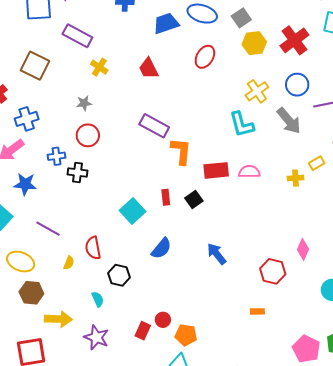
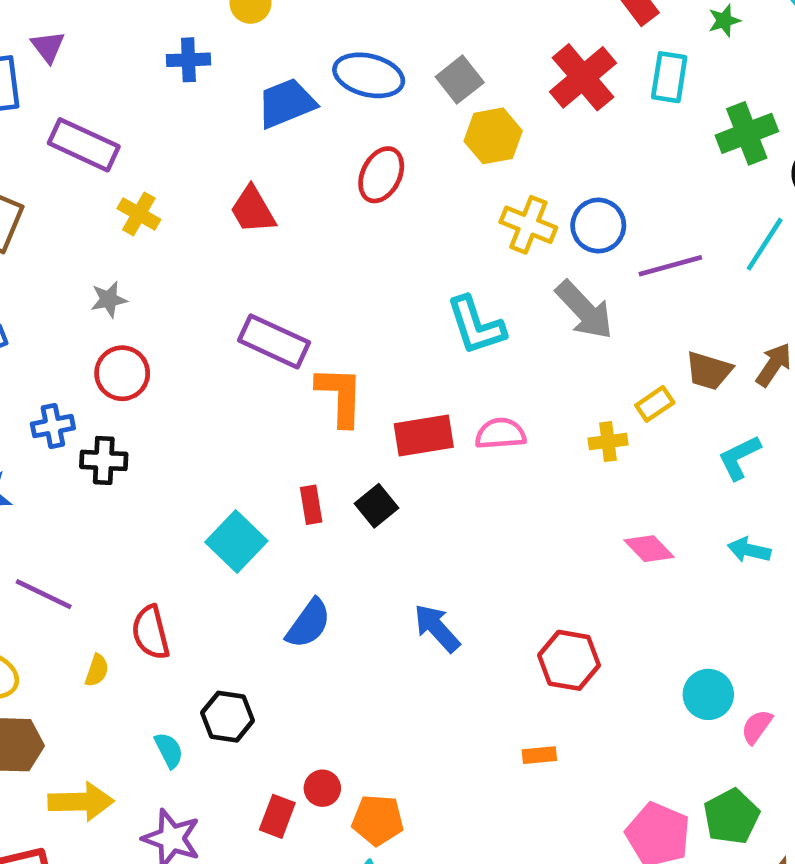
red cross: (294, 40) -> (583, 77), moved
yellow cross: (257, 91) -> (528, 225), moved, turned -30
pink diamond: (303, 249) -> (649, 549), moved, turned -65
black hexagon: (119, 275) -> (228, 717), moved

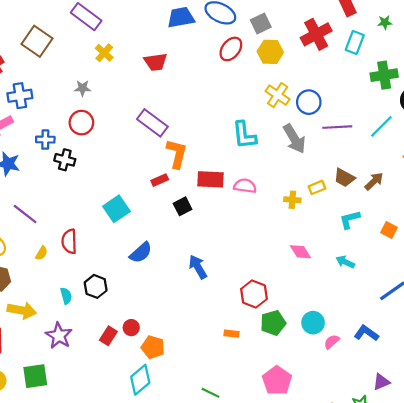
red ellipse: (381, 175) -> (231, 49), moved
red trapezoid: (253, 210) -> (156, 62), turned -80
red rectangle: (311, 505) -> (160, 180), moved, turned 63
green pentagon: (731, 817) -> (273, 323), moved

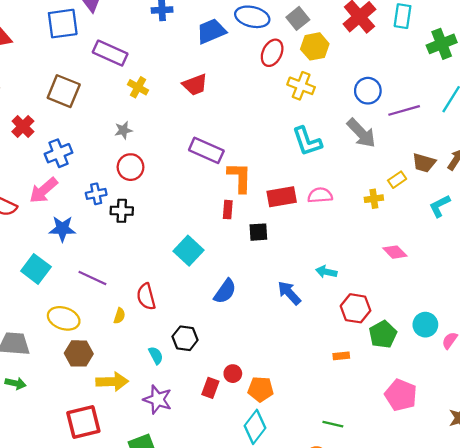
yellow cross: (278, 95) -> (301, 86), moved
red rectangle: (160, 180) -> (228, 210), turned -49
black square: (183, 206) -> (258, 232), turned 36
cyan arrow: (345, 262) -> (326, 272), moved

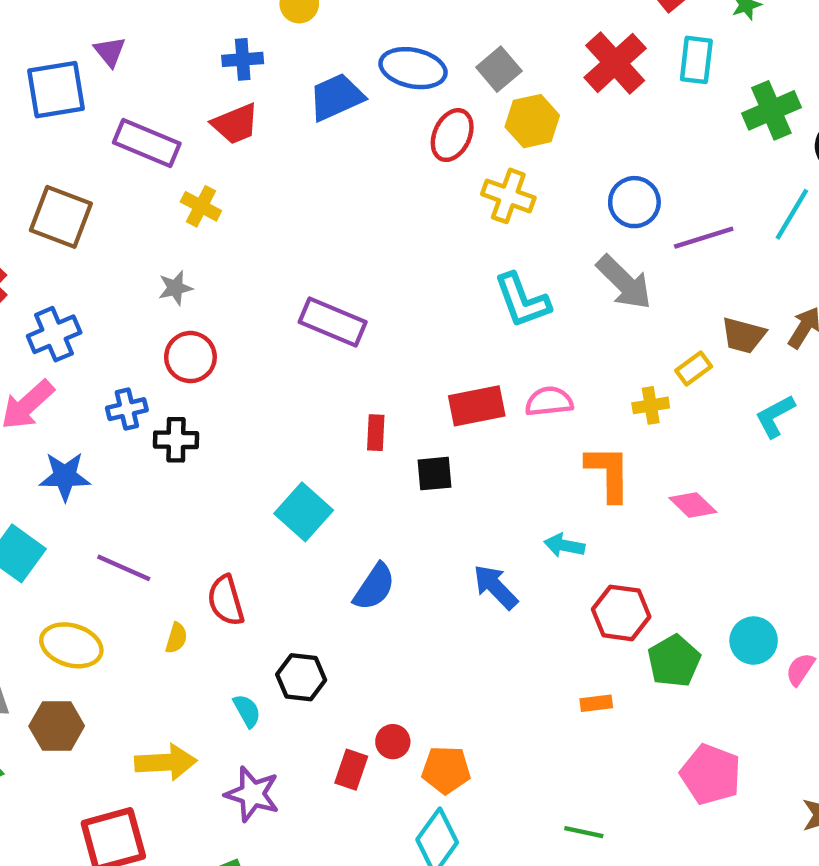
red trapezoid: (195, 85) -> (235, 124), moved
orange L-shape: (240, 177) -> (608, 473), moved
brown hexagon: (79, 353) -> (57, 726), moved

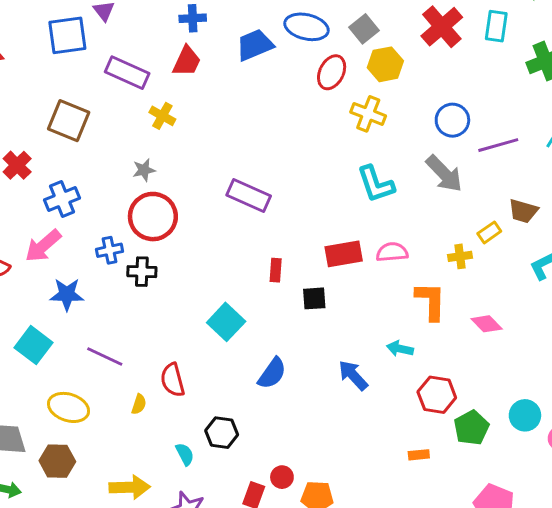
red trapezoid: (235, 124) -> (187, 61), turned -44
red circle: (190, 357) -> (153, 217), size x1.4

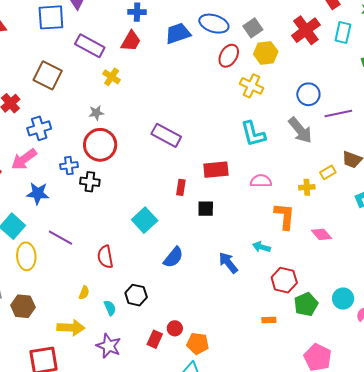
red rectangle: (344, 254) -> (216, 170), moved
yellow semicircle: (139, 404) -> (84, 293), moved
yellow ellipse: (68, 407) -> (26, 256), moved, turned 64

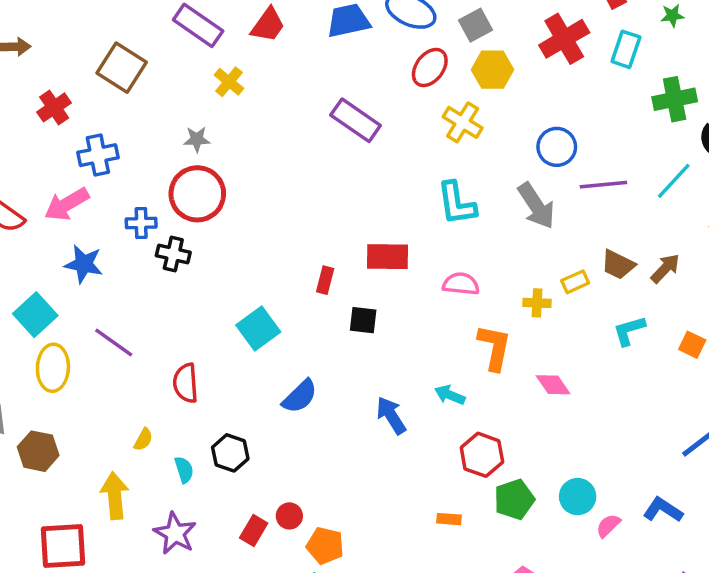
purple rectangle: (166, 135) -> (356, 120), moved
yellow arrow: (71, 328) -> (115, 496), turned -104

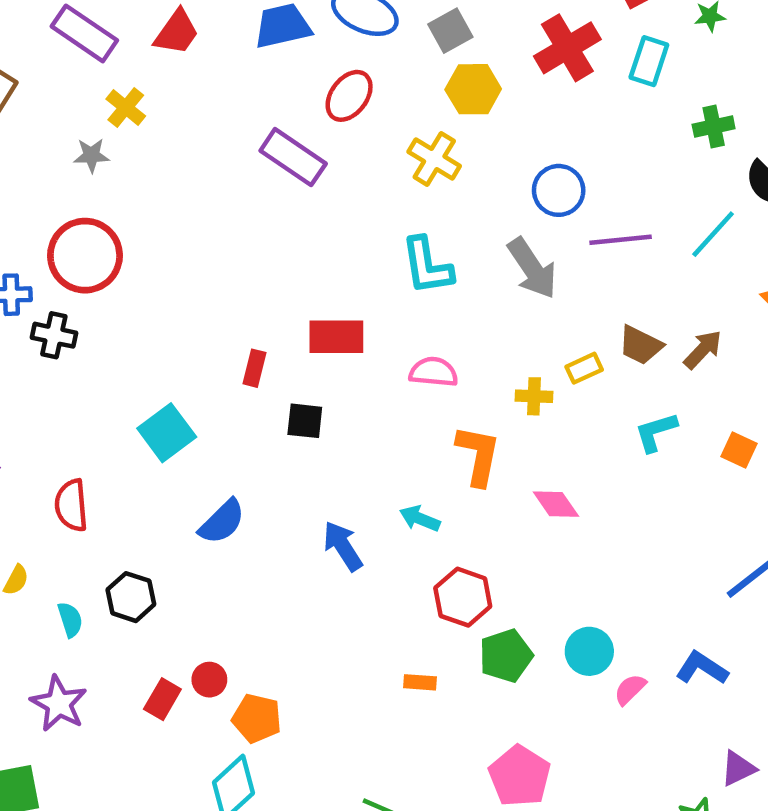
red ellipse: (430, 68) -> (349, 96), moved
green cross: (675, 99) -> (714, 126), size x0.7
gray star: (197, 139) -> (91, 155), moved

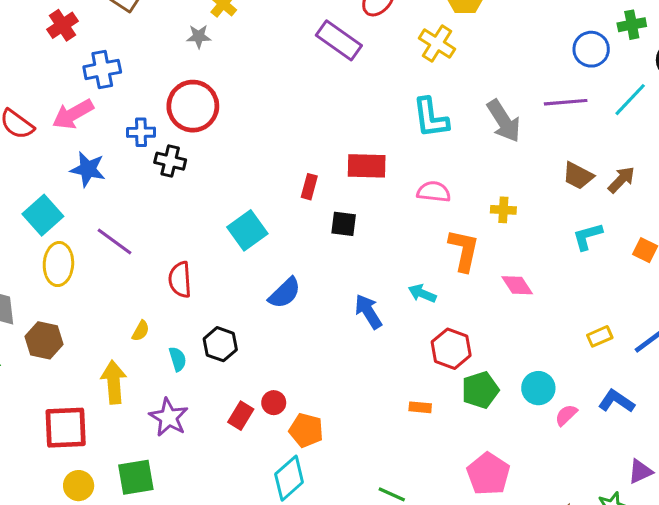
blue circle: (559, 190) -> (591, 49), moved
yellow rectangle: (584, 368) -> (600, 336), moved

